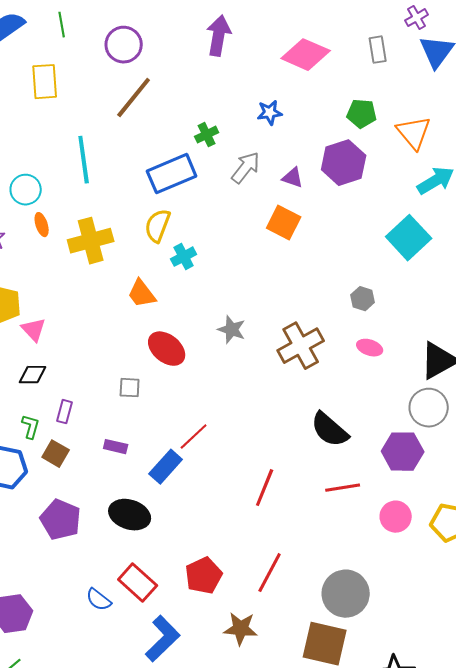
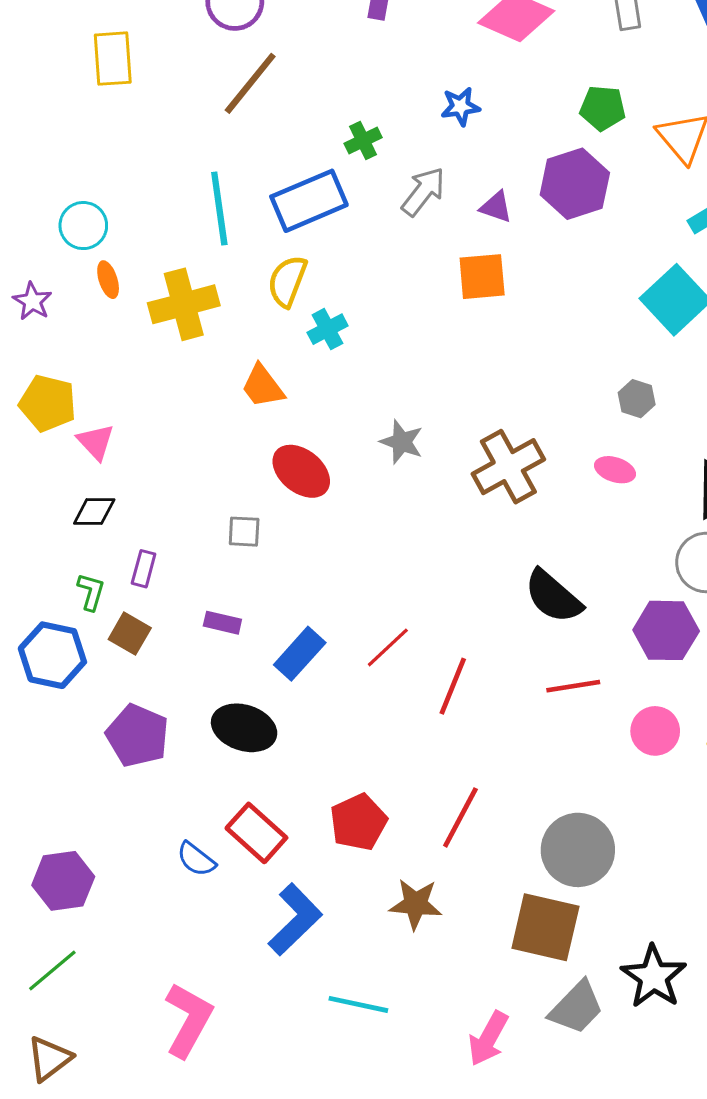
cyan line: (84, 160) -> (219, 209), moved
orange square: (284, 223) -> (482, 277), turned -32
gray hexagon: (363, 299) -> (637, 399), moved
red line: (194, 437) -> (388, 647), moved

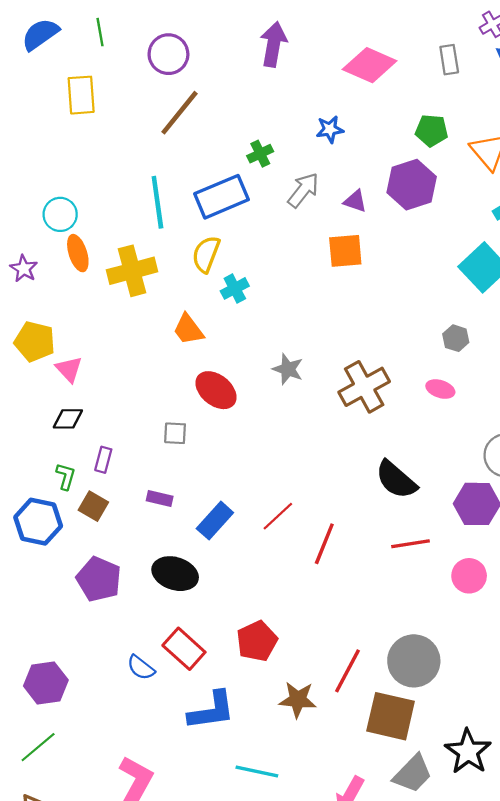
orange ellipse: (108, 280) -> (78, 253), size x1.4
red line: (460, 817) -> (348, 671), moved
blue L-shape: (295, 919) -> (212, 711), turned 36

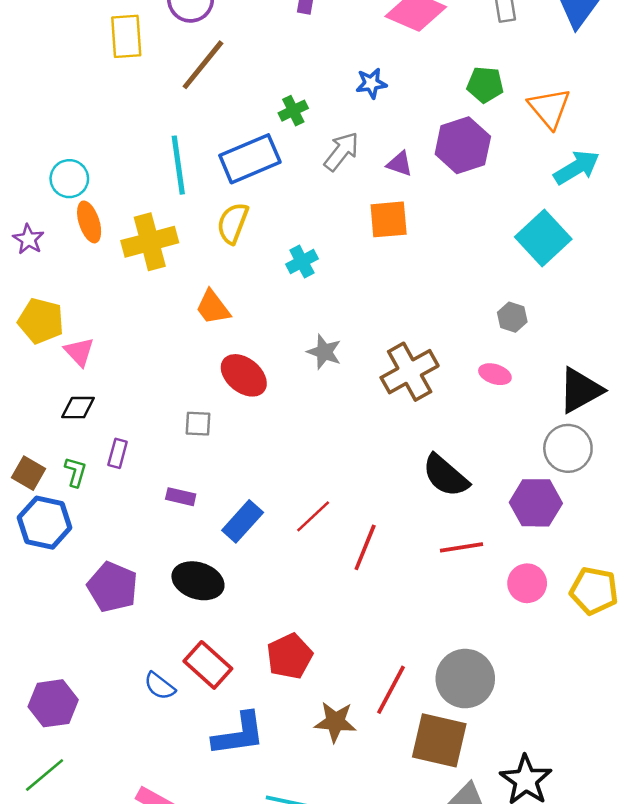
yellow rectangle: (81, 95) -> (126, 36), moved
cyan cross: (235, 288) -> (302, 262), moved
brown square: (93, 506) -> (28, 473), moved

